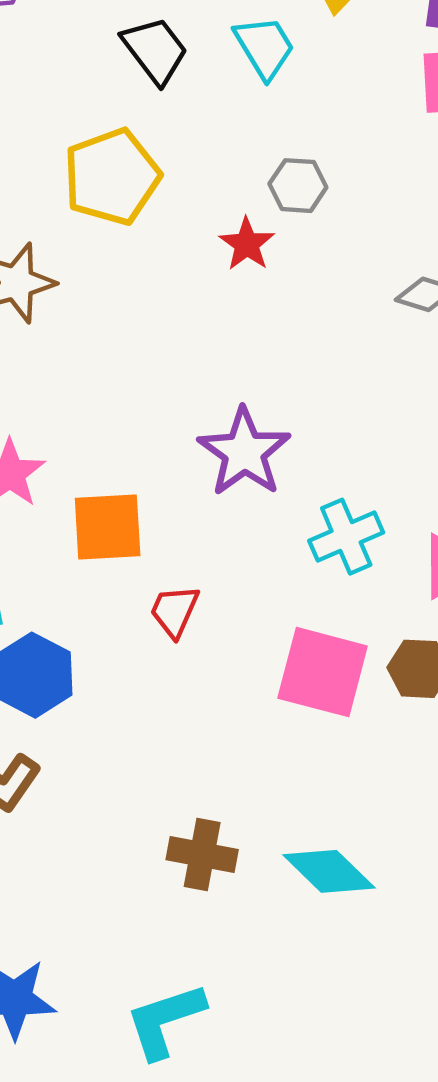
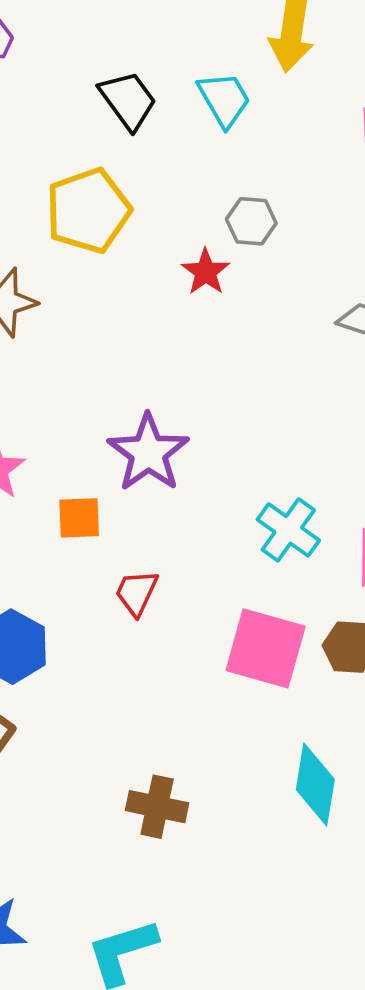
purple star: (244, 452) -> (148, 453), moved
orange square: (108, 527) -> (79, 518), size x0.7
cyan cross: (346, 537) -> (288, 530), turned -32
cyan diamond: (329, 871) -> (315, 784), moved, turned 54

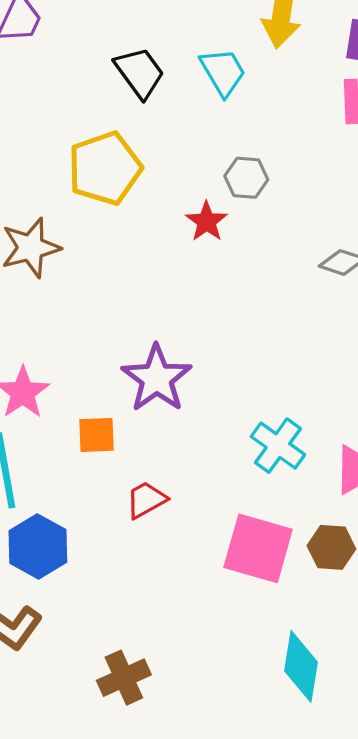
red trapezoid: (136, 593) -> (146, 500), turned 36
brown cross: (157, 807) -> (124, 678), moved, turned -36

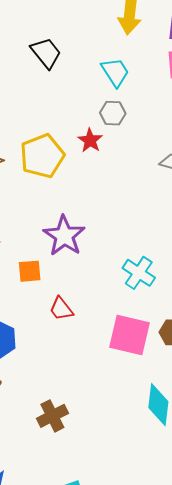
cyan trapezoid: (223, 72) -> (115, 72), moved
yellow pentagon: (105, 168) -> (42, 156), moved
red trapezoid: (146, 500) -> (61, 309), turned -96

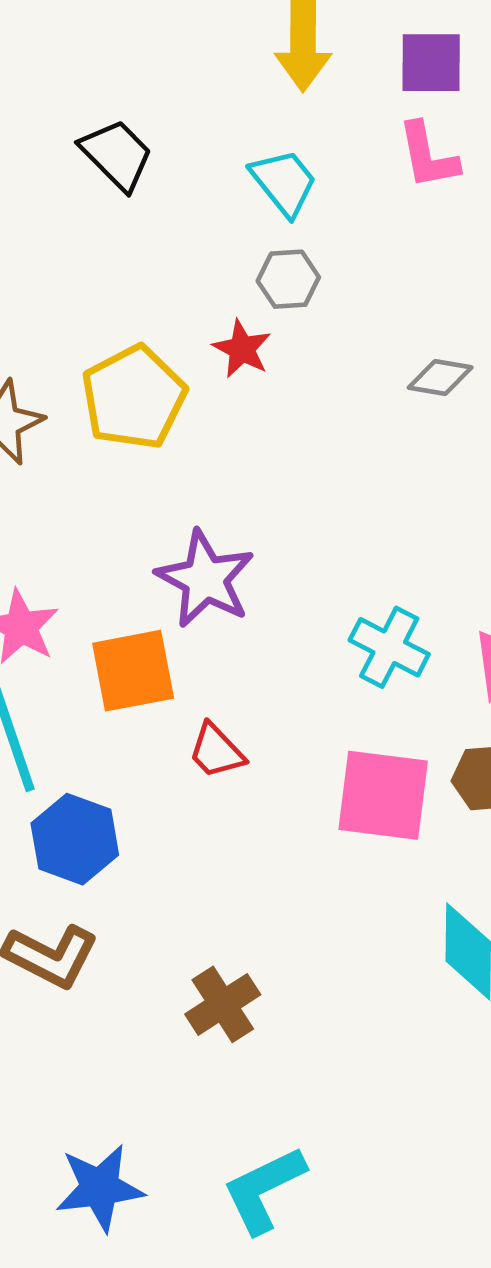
orange square: (30, 271) -> (133, 671), size x1.5

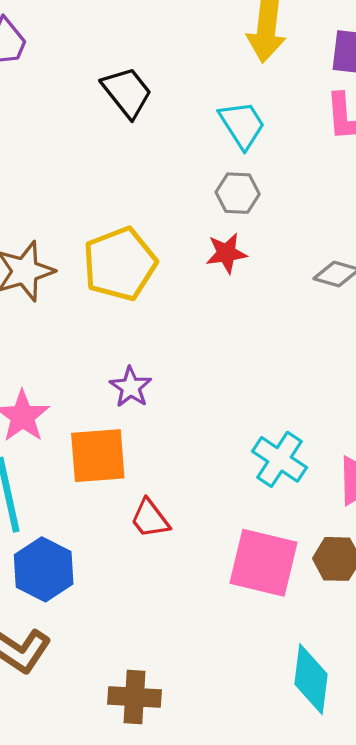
red star: (242, 349) -> (226, 253), moved, turned 30
purple star: (205, 579) -> (131, 387), moved, size x0.6
brown cross: (223, 1004) -> (134, 697), turned 30

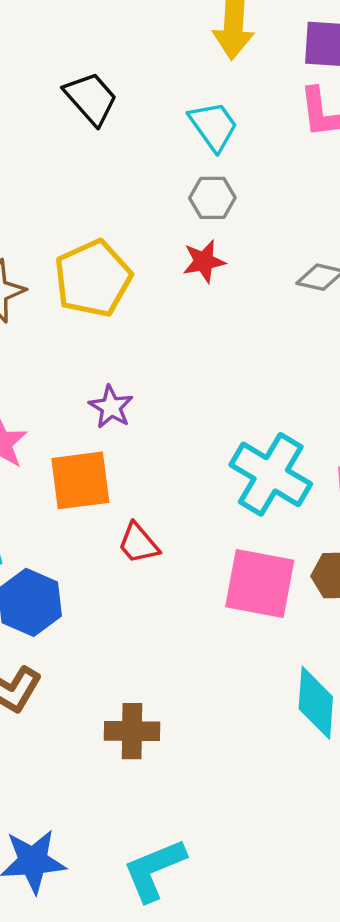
cyan cross: (279, 459) -> (271, 474), size x1.4

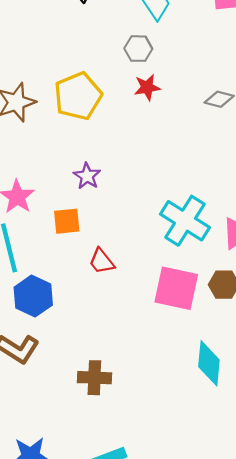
gray hexagon: (212, 198) -> (138, 49), moved
orange square: (80, 480) -> (67, 221), size x0.7

